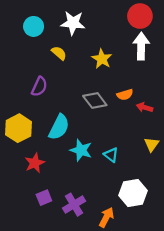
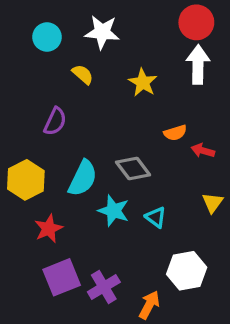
gray diamond: (95, 100) -> (133, 168), moved
purple square: (44, 198) -> (62, 277), size x1.6

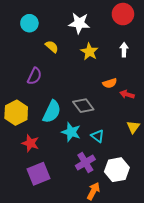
white star: (102, 32) -> (79, 23), moved
white arrow: (198, 65) -> (124, 50), moved, size x0.6
red star: (49, 229) -> (30, 143), turned -30
purple cross: (104, 287) -> (85, 163), moved

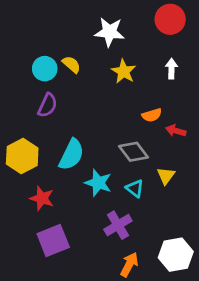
cyan circle: (29, 23) -> (45, 69), moved
gray diamond: (83, 106) -> (133, 152), moved
yellow triangle: (133, 127) -> (166, 176), moved
white hexagon: (117, 170) -> (176, 255), moved

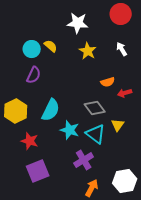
white arrow: (172, 69) -> (122, 49), turned -32
red arrow: (176, 131) -> (125, 93), turned -32
cyan triangle: (135, 188) -> (96, 134), size x1.5

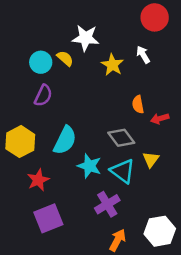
white star: (78, 23) -> (86, 38), moved
white arrow: (122, 49) -> (143, 55), moved
orange semicircle: (108, 82) -> (138, 104), turned 96
red star: (30, 141) -> (38, 180), turned 30

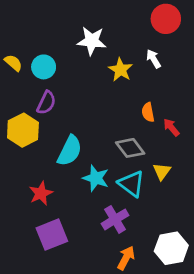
yellow semicircle: (65, 58) -> (13, 63), moved
red arrow: (160, 119) -> (171, 127), turned 66
yellow hexagon: (20, 142) -> (23, 130), moved

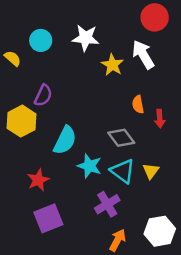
white arrow: (153, 59) -> (143, 55), size x1.6
cyan circle: (44, 67) -> (41, 40), moved
red arrow: (171, 127) -> (160, 119), turned -144
yellow triangle: (162, 171) -> (151, 171), moved

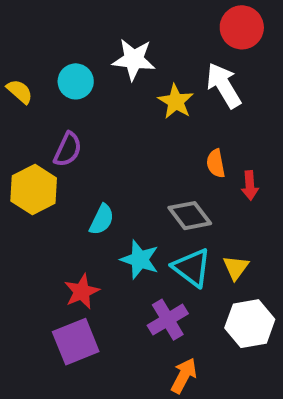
cyan circle: (41, 40) -> (76, 81), moved
cyan semicircle: (65, 140) -> (102, 220), size x0.7
red star: (38, 180) -> (82, 292), moved
white hexagon: (160, 231) -> (250, 324), moved

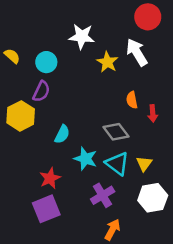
cyan circle: (76, 81) -> (46, 62), moved

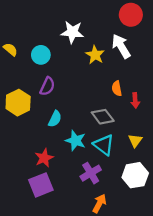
purple semicircle: (41, 91) -> (47, 86), moved
yellow triangle: (144, 164) -> (135, 141), moved

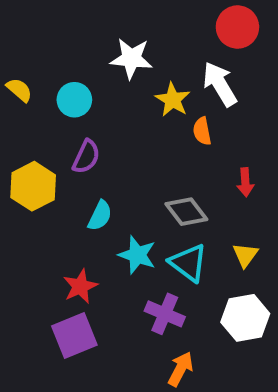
orange semicircle: (117, 88) -> (202, 131), moved
purple cross: (91, 173) -> (165, 314), turned -36

